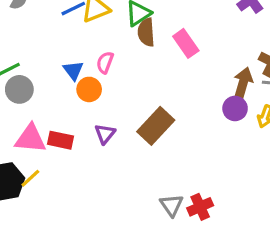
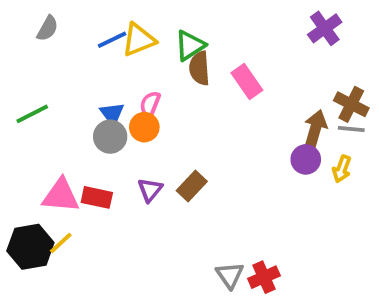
gray circle: (19, 89) -> (110, 137), moved
orange circle: (89, 89) -> (144, 127), moved
brown rectangle: (156, 126) -> (192, 186), moved, size x0.7

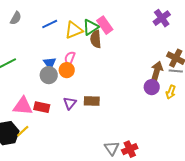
yellow triangle: (139, 40) -> (74, 30), moved
pink rectangle: (247, 82) -> (105, 25), moved
brown rectangle: (192, 186) -> (92, 101), turned 49

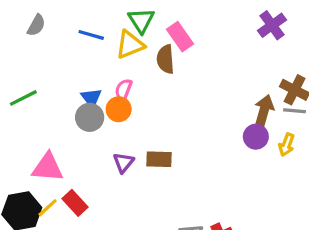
blue line: (50, 24) -> (91, 35), turned 42
green triangle: (91, 27) -> (141, 20), moved, turned -30
red rectangle: (42, 107) -> (75, 203), moved, turned 35

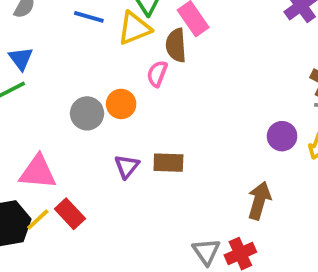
pink semicircle: (123, 90) -> (157, 74), moved
blue triangle: (91, 98) -> (21, 59), moved
brown arrow: (264, 111) -> (259, 201), moved

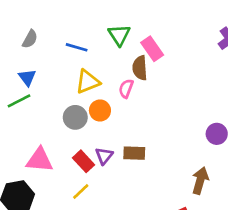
yellow triangle: (134, 28) -> (88, 82), moved
red rectangle: (70, 214) -> (83, 161), moved
yellow line: (38, 219) -> (81, 192), moved

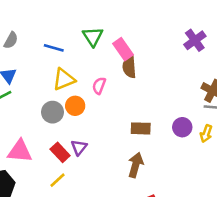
brown semicircle: (140, 68) -> (129, 67), moved
brown rectangle: (134, 153) -> (141, 128), moved
brown arrow: (200, 181) -> (136, 165), moved

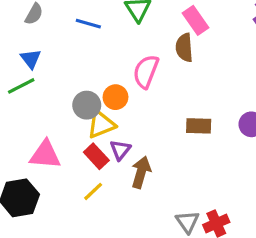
pink rectangle: (123, 49) -> (195, 20), moved
yellow triangle: (64, 79) -> (101, 124), moved
pink semicircle: (99, 86) -> (146, 72), size x1.5
brown arrow: (136, 165) -> (141, 172), moved

